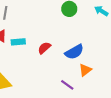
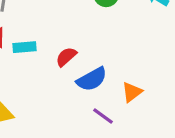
blue semicircle: (74, 52) -> (92, 79), moved

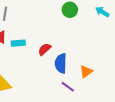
blue semicircle: (92, 79) -> (61, 63), turned 120

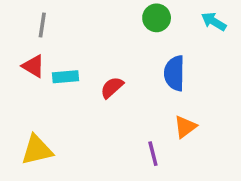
blue semicircle: (61, 63) -> (174, 73), moved
purple line: (68, 87) -> (153, 154), turned 40

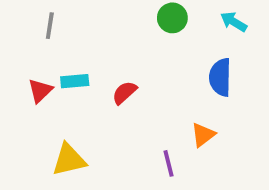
red triangle: (33, 66) -> (40, 91), moved, turned 45
blue semicircle: (174, 73) -> (220, 77), moved
yellow triangle: (37, 150) -> (69, 160), moved

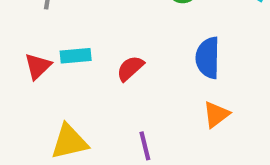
blue semicircle: (220, 77) -> (208, 58), moved
purple line: (169, 163) -> (145, 146), moved

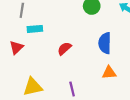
cyan rectangle: (76, 56) -> (35, 29), moved
orange triangle: (216, 114) -> (109, 73), turned 32

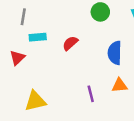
red semicircle: (64, 49) -> (70, 43), moved
purple line: (72, 89) -> (91, 94), moved

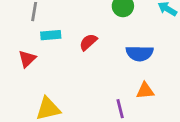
blue semicircle: (115, 53) -> (140, 53), turned -90
purple line: (91, 94) -> (120, 109), moved

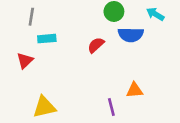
red semicircle: (88, 42) -> (96, 45), moved
blue semicircle: (140, 53) -> (131, 35), moved

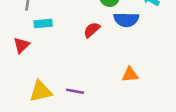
purple line: (111, 107) -> (75, 91), moved, turned -66

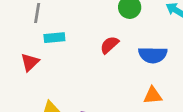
blue semicircle: (126, 20) -> (153, 55), moved

